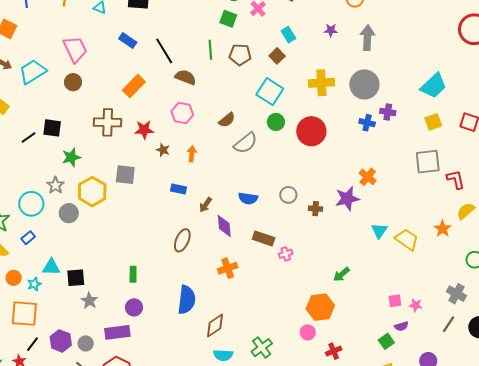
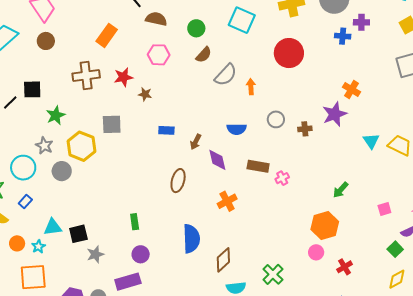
green circle: (276, 122) -> (196, 28), moved
orange arrow: (192, 154) -> (251, 87), moved
gray star: (89, 301) -> (95, 254), turned 30
pink square: (395, 301) -> (384, 209), moved

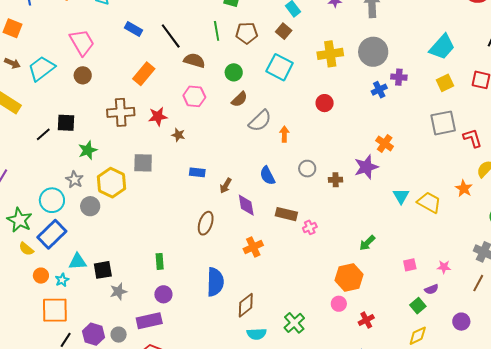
blue cross: (343, 36) -> (379, 90), turned -35
red circle: (289, 53) -> (325, 103), size x0.6
blue semicircle: (237, 129) -> (267, 176), turned 60
blue rectangle: (25, 202) -> (52, 234), size x2.0

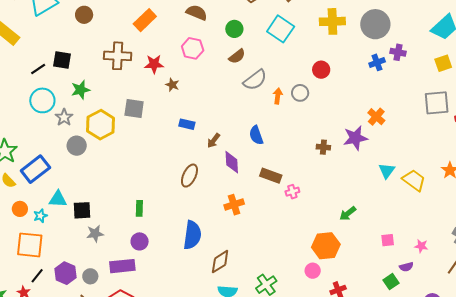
gray circle: (307, 169) -> (300, 93), moved
cyan circle: (52, 200) -> (42, 100), moved

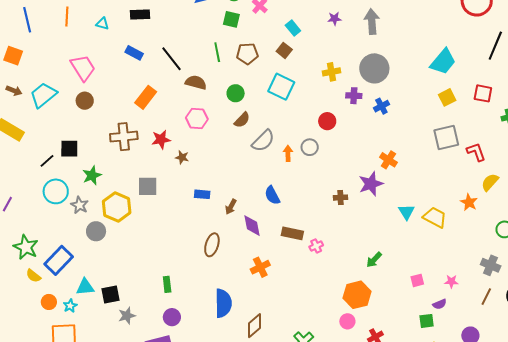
yellow cross: (332, 21) -> (331, 72), size x0.7
purple cross: (398, 52) -> (354, 96), moved
green square: (391, 282) -> (427, 321), turned 35

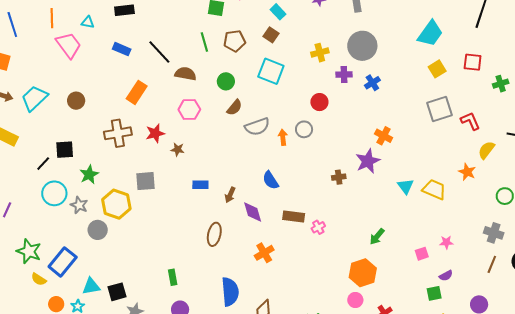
pink trapezoid: (83, 68) -> (69, 45), moved
gray semicircle: (263, 141) -> (257, 127), turned 30
pink star: (451, 281) -> (446, 242), moved

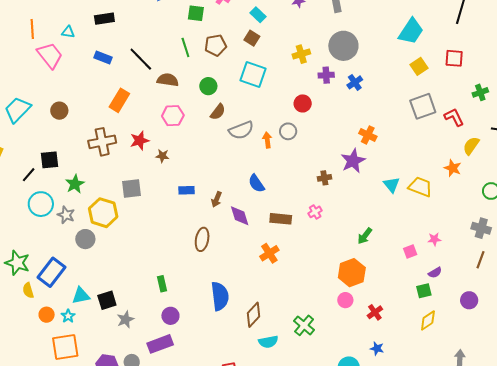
green cross: (501, 84) -> (480, 92), moved
pink cross: (318, 227) -> (315, 212), moved
orange cross: (264, 253) -> (269, 253), moved
yellow semicircle: (39, 279) -> (28, 290), turned 42

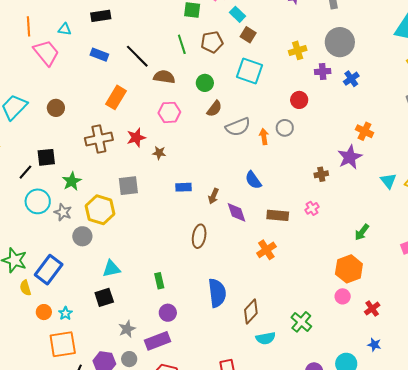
cyan rectangle: (258, 15) -> (238, 14), moved
cyan triangle: (81, 296) -> (111, 269), moved
gray star: (125, 319) -> (127, 329), moved

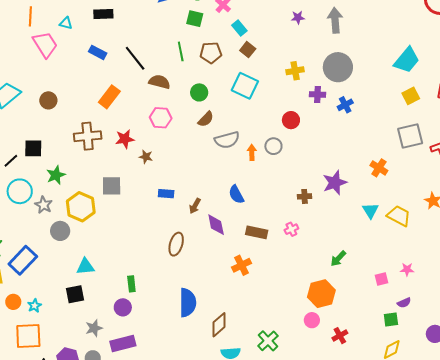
orange cross: (365, 131) -> (379, 168), moved
purple circle: (168, 313) -> (123, 307), moved

